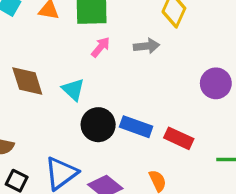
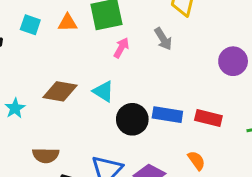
gray arrow: (147, 46) -> (163, 39), turned 75
brown diamond: (27, 81) -> (60, 91), turned -52

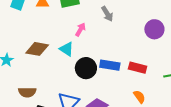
pink arrow: (121, 48) -> (80, 29), moved
orange semicircle: (196, 161) -> (139, 97), moved

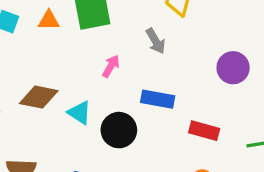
cyan triangle: (67, 49) -> (80, 113), moved
blue rectangle: (110, 65) -> (158, 99), moved

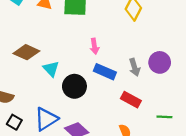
gray arrow: (156, 41) -> (134, 67), moved
pink arrow: (111, 66) -> (94, 46), moved, turned 128

